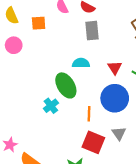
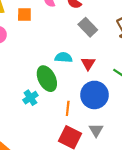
gray rectangle: (92, 31) -> (88, 27), moved, turned -42
red triangle: (115, 68) -> (88, 63), moved

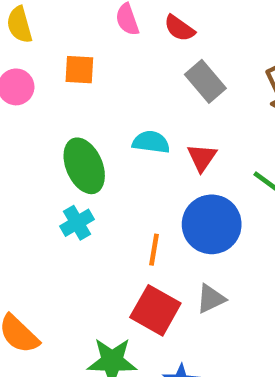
orange square: (24, 15) -> (79, 70), moved
green ellipse: (47, 79) -> (84, 166), moved
gray triangle: (96, 130) -> (211, 299), turned 32

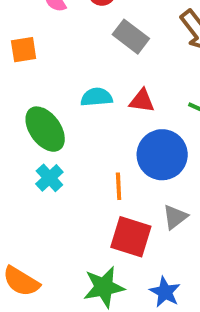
red triangle: (202, 158) -> (142, 101), turned -44

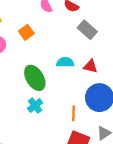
orange square: (24, 50) -> (26, 32), turned -32

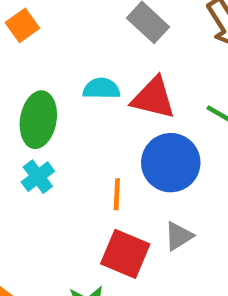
red triangle: (90, 66) -> (153, 98), size x1.5
green ellipse: (35, 78) -> (38, 120), turned 40

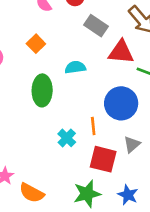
orange square: (22, 25) -> (36, 44), moved
red triangle: (153, 98) -> (121, 52), moved
cyan cross: (38, 177) -> (67, 138), moved

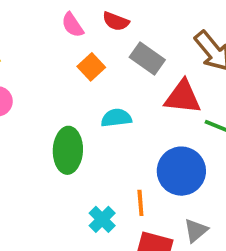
orange square: (36, 44) -> (91, 67), moved

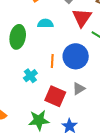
red triangle: (183, 97) -> (82, 18), turned 50
orange line: (140, 203) -> (52, 61), moved

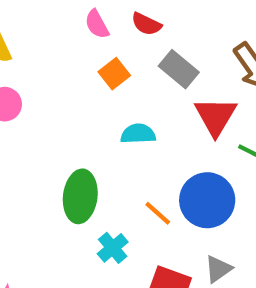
green ellipse: (18, 37) -> (80, 196), moved
orange line: (52, 61) -> (158, 213), turned -48

